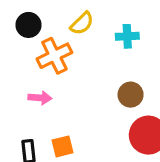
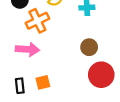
pink arrow: (40, 98) -> (28, 49), size x1.5

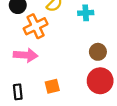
brown circle: (89, 47) -> (98, 52), moved
orange square: (43, 82) -> (52, 86), moved

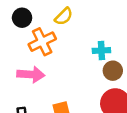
cyan cross: (86, 13) -> (101, 50), moved

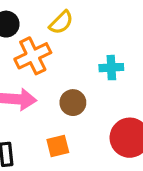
brown circle: (113, 71) -> (73, 103), moved

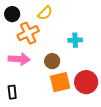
orange square: (58, 146) -> (60, 82), moved, size x1.5

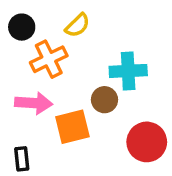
cyan cross: (75, 40) -> (128, 71), size x1.5
brown circle: (52, 61) -> (105, 100), moved
orange square: (60, 82) -> (72, 127), moved

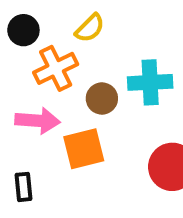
brown circle: (105, 100) -> (102, 99), moved

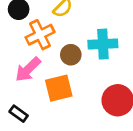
pink arrow: (38, 121) -> (28, 69), turned 132
black rectangle: (23, 187) -> (19, 114), turned -48

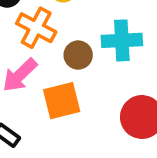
orange cross: (40, 35) -> (36, 28), turned -36

